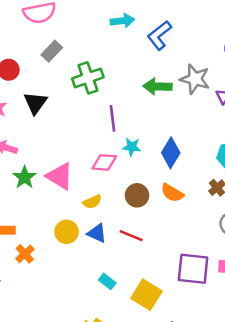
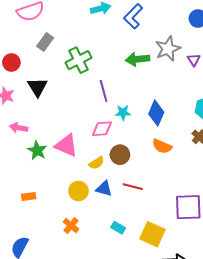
gray star: (195, 79) -> (168, 49), turned -30
brown circle: (137, 195) -> (120, 155), moved
orange cross: (25, 254) -> (71, 226), moved

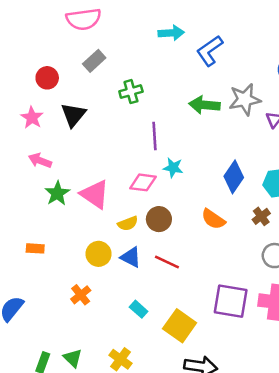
green cross: (78, 60) -> (131, 92), size x0.7
blue diamond: (156, 113) -> (234, 177), moved

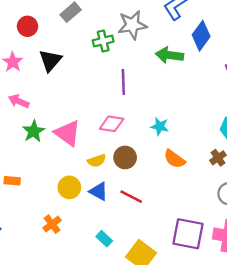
gray star: (245, 99) -> (132, 25), moved
cyan star: (173, 168) -> (160, 126), moved
blue diamond: (234, 177) -> (201, 36), moved

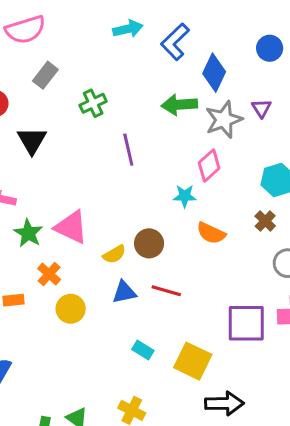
gray star: (132, 25) -> (224, 120), moved
pink diamond: (112, 124) -> (209, 165), moved, turned -40
yellow circle: (69, 187) -> (71, 309), moved
blue triangle: (99, 191) -> (124, 292), turned -30
orange cross: (52, 224) -> (49, 274), moved

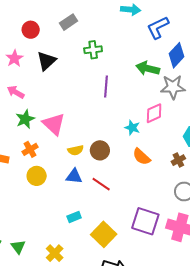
cyan rectangle: (143, 350) -> (74, 217), turned -72

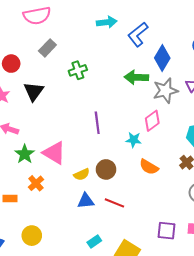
purple line: (106, 87) -> (97, 123), moved
yellow circle: (37, 176) -> (32, 236), moved
purple square: (145, 221) -> (167, 231), size x0.7

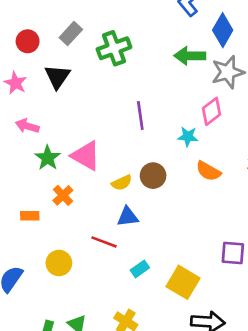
gray rectangle: (47, 48) -> (71, 34), moved
green cross: (78, 70) -> (114, 48), size x1.4
red line: (114, 203) -> (104, 242), moved

